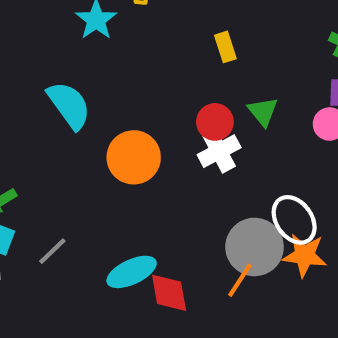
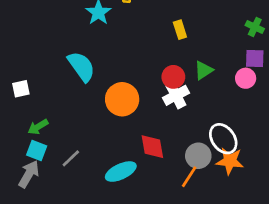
green triangle: (263, 112) -> (204, 70), turned 36
gray circle: (255, 247) -> (198, 156), size x0.7
red diamond: (169, 293) -> (152, 147), moved

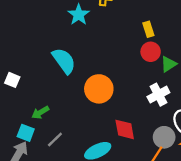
red circle: (173, 77) -> (151, 52), moved
white square: (21, 89) -> (12, 80), turned 35
white cross: (176, 95) -> (158, 95), moved
green arrow: (38, 127) -> (40, 113), moved

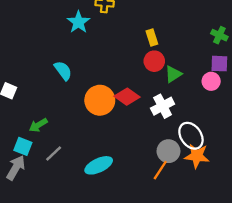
cyan semicircle: (64, 61) -> (63, 71), size x0.7
red diamond: (125, 129) -> (127, 97), moved, turned -45

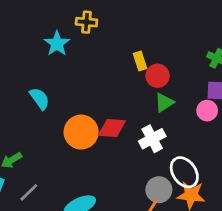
red circle: (154, 61) -> (158, 76), moved
red diamond: (127, 97) -> (112, 128), turned -30

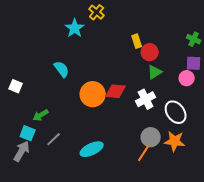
yellow cross: (86, 22) -> (97, 12), turned 35
white ellipse: (184, 172) -> (176, 112), moved

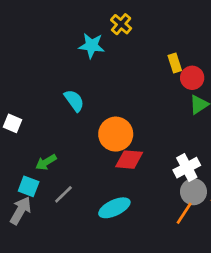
cyan star: (75, 28) -> (92, 46), turned -30
red diamond: (116, 91) -> (129, 160), moved
white cross: (146, 99) -> (187, 168), moved

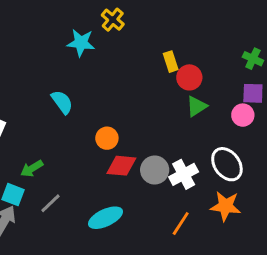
orange circle: (116, 134) -> (107, 138), size x0.6
gray circle: (193, 192) -> (155, 170), moved

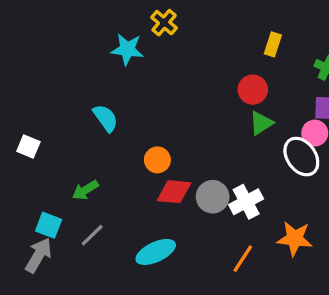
yellow rectangle: (171, 62) -> (273, 44), moved, turned 36
white ellipse: (227, 164) -> (301, 157), moved
green arrow: (32, 169) -> (85, 190), moved

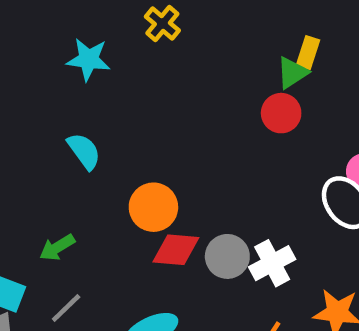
cyan star: (127, 49) -> (88, 59), moved
green triangle: (261, 123) -> (292, 73), moved
orange circle: (157, 160) -> (153, 207), size x1.4

